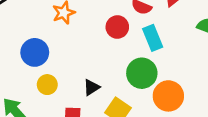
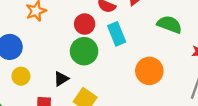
green circle: (142, 73) -> (84, 51), moved
orange circle: (168, 96) -> (149, 71), moved

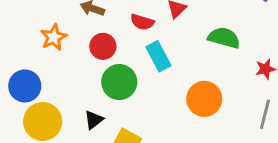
red circle: (85, 24) -> (103, 46), moved
yellow circle: (21, 76) -> (43, 121), size x1.6

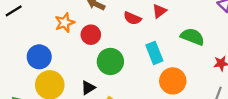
red circle: (103, 46) -> (91, 35), moved
cyan rectangle: (158, 56) -> (154, 53), moved

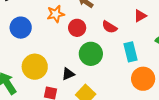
red semicircle: (132, 18) -> (109, 27), moved
blue circle: (39, 57) -> (21, 28), moved

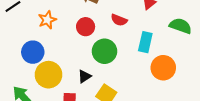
orange star: (56, 14) -> (47, 20), moved
blue circle: (21, 28) -> (33, 52), moved
cyan rectangle: (130, 52) -> (145, 42), turned 36

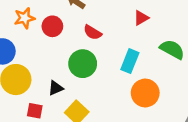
red semicircle: (119, 20) -> (93, 32), moved
red circle: (86, 27) -> (52, 26), moved

